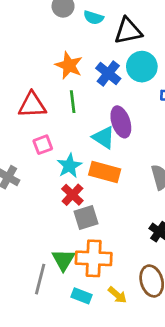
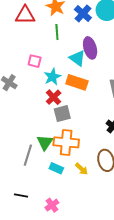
red triangle: (32, 105) -> (25, 15), moved
pink square: (43, 145) -> (35, 61), turned 32

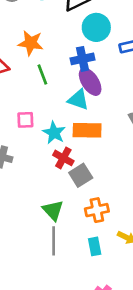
blue cross: (83, 14) -> (83, 59), moved, turned -36
green triangle: (45, 142) -> (53, 210), moved
orange cross: (66, 142) -> (97, 210), size x0.7
cyan rectangle: (56, 168) -> (95, 246), turned 72

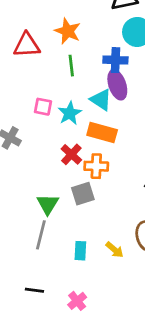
cyan star: (54, 133) -> (70, 113), moved
gray square: (81, 175) -> (83, 194), moved
orange cross: (97, 210) -> (96, 166), moved

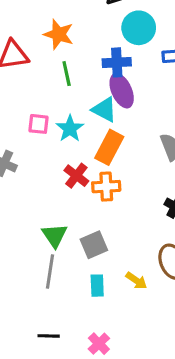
orange rectangle: (102, 133) -> (109, 147), turned -72
gray square: (83, 194) -> (94, 245), moved

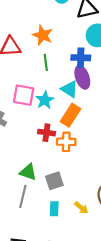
pink square: (38, 124) -> (24, 95), size x1.5
red cross: (76, 176) -> (46, 133), turned -35
green triangle: (55, 235) -> (28, 172), turned -42

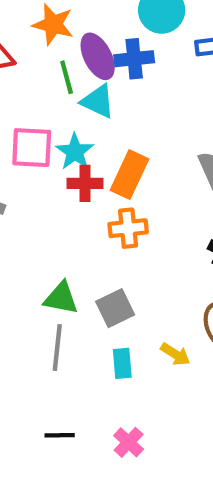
purple ellipse: (82, 77) -> (98, 56), moved
cyan triangle: (69, 89) -> (98, 101), moved
red cross: (46, 133) -> (85, 183), moved

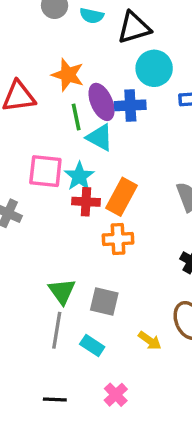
green triangle: (61, 298) -> (62, 291), turned 40
gray square: (115, 308) -> (104, 302), turned 36
cyan rectangle: (122, 363) -> (92, 346), moved, turned -55
pink cross: (129, 442) -> (116, 395), moved

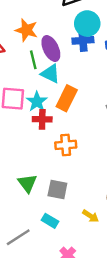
blue cross: (130, 105) -> (83, 40), moved
orange rectangle: (122, 197) -> (67, 98), moved
gray line: (57, 330) -> (18, 237), moved, turned 50

